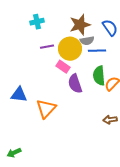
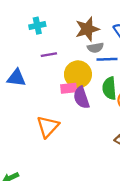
yellow circle: (70, 49) -> (78, 74), moved
pink rectangle: (63, 67) -> (69, 88), moved, turned -40
blue triangle: (19, 95) -> (16, 78), moved

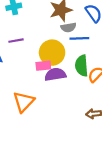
purple line: (49, 55) -> (16, 41), moved
purple semicircle: (81, 98) -> (55, 74), turned 100

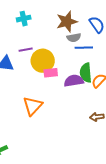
yellow circle: (52, 53) -> (43, 61), moved
purple semicircle: (55, 74) -> (74, 81), moved

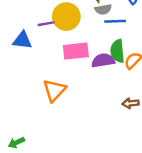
yellow circle: (43, 61) -> (66, 17), moved
pink rectangle: (51, 73) -> (76, 51), size x1.5

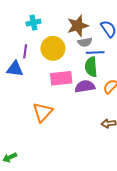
purple line: (46, 24) -> (25, 51), moved, turned -72
green semicircle: (117, 51) -> (91, 67), moved

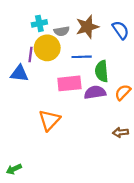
gray semicircle: (85, 42) -> (62, 31), moved
yellow circle: (53, 48) -> (47, 48), moved
blue line: (95, 52) -> (82, 57), moved

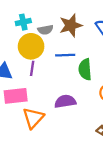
purple line: (30, 55) -> (32, 68), moved
pink rectangle: (69, 83) -> (16, 96), moved
purple semicircle: (95, 92) -> (65, 101), moved

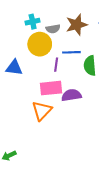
purple line: (32, 68) -> (56, 65), moved
pink rectangle: (16, 96) -> (51, 88), moved

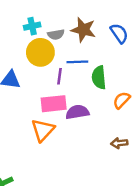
brown star: (77, 25) -> (83, 30), turned 30

